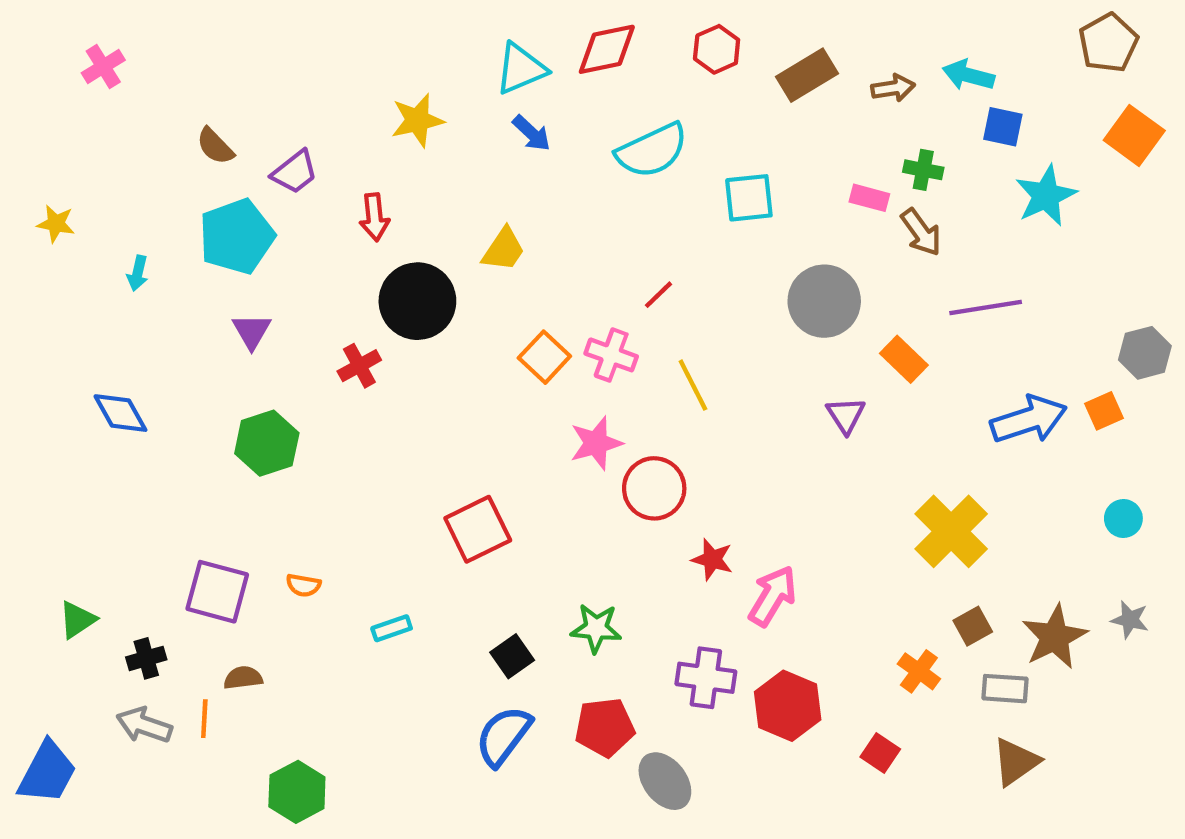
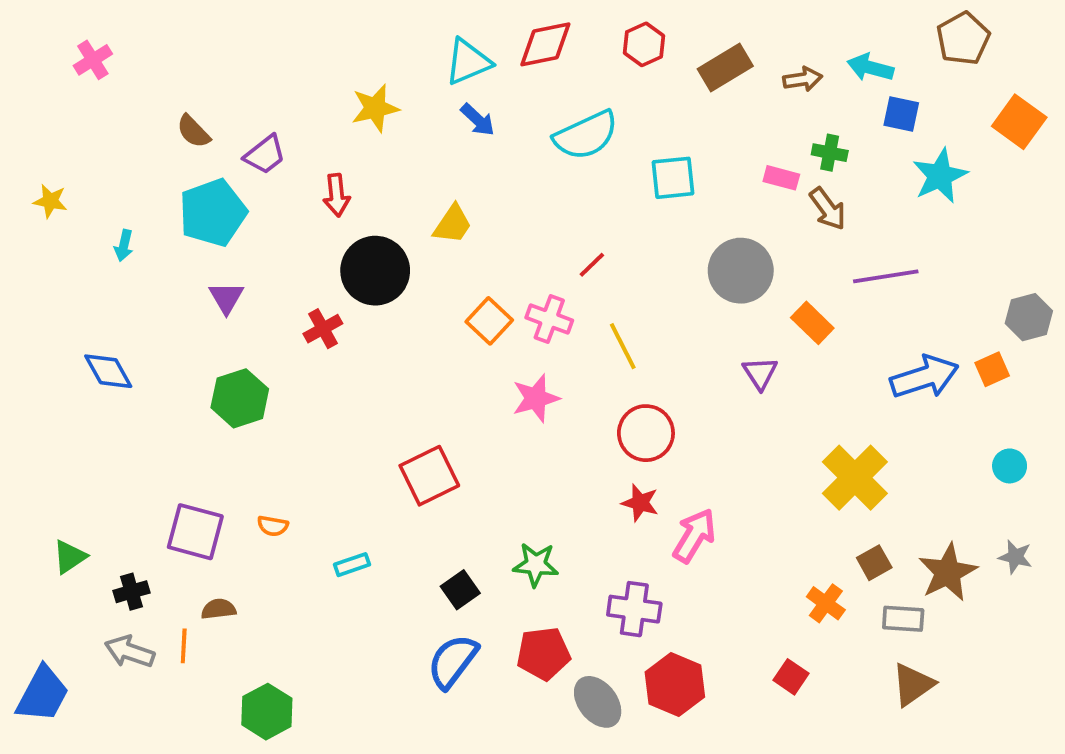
brown pentagon: (1108, 43) -> (963, 39), moved
red circle: (654, 488) -> (646, 433), moved
red hexagon: (788, 706) -> (675, 685), moved

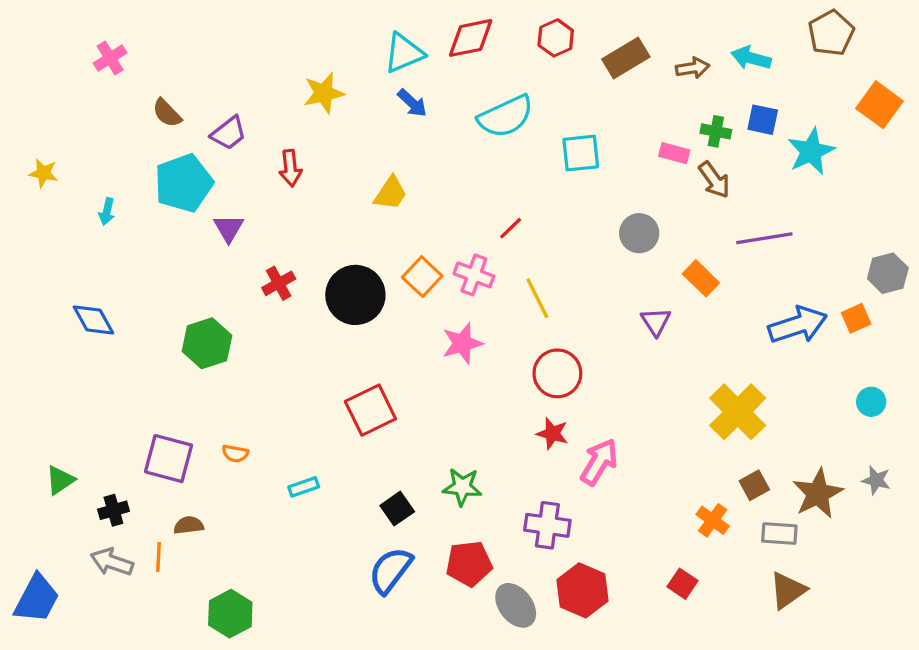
pink cross: (93, 60) -> (110, 58), moved
blue square: (901, 114) -> (763, 120), moved
black circle: (375, 271) -> (355, 295), moved
gray circle: (741, 271) -> (639, 233), size x0.7
purple triangle: (226, 298) -> (229, 228), moved

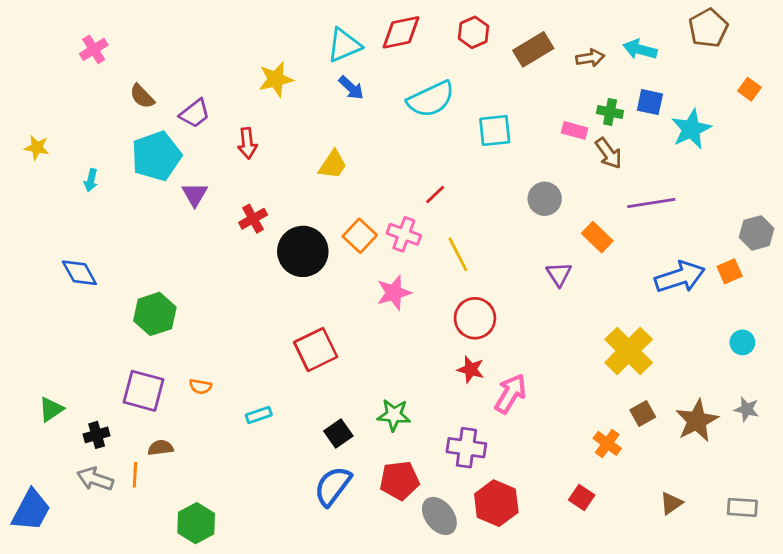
orange square: (879, 105) -> (749, 89), size x0.6
red cross: (279, 283) -> (253, 219), moved
green hexagon: (207, 343) -> (155, 314), moved
gray rectangle: (779, 534) -> (742, 507), moved
brown triangle: (788, 590) -> (671, 503), size x0.7

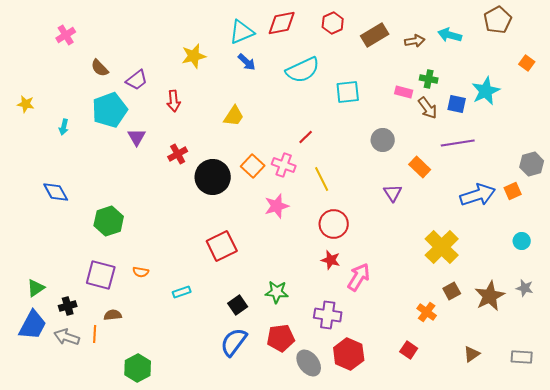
blue square: (650, 102) -> (457, 104), moved
blue trapezoid: (31, 510) -> (33, 325), moved

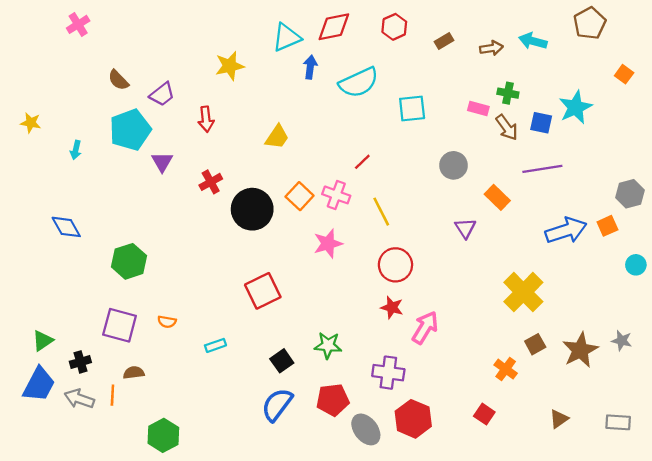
pink cross: (66, 35) -> (78, 24), moved
brown rectangle: (375, 35) -> (444, 41), size x0.6
blue arrow: (247, 62) -> (310, 67), moved, turned -126
cyan circle: (522, 241) -> (636, 265), moved

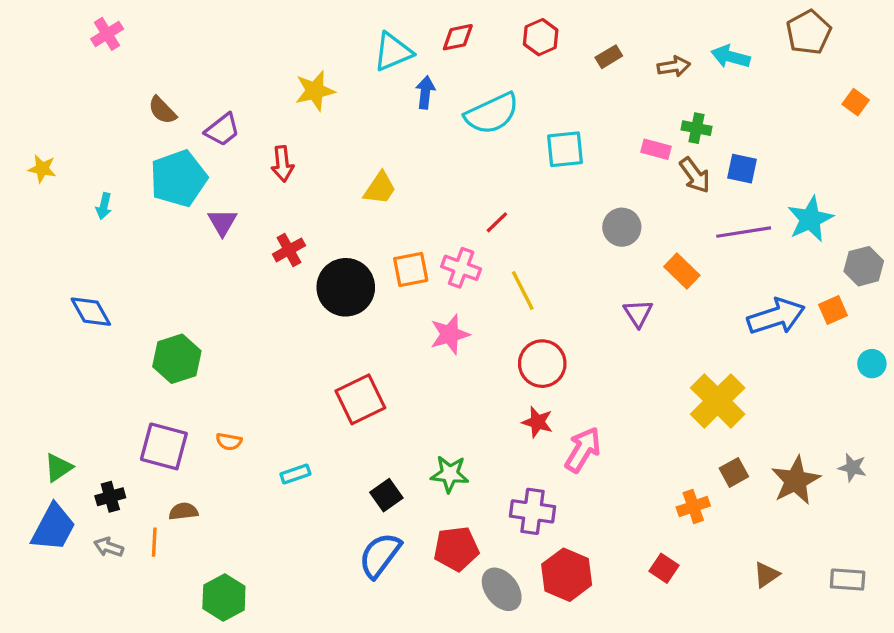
red diamond: (334, 27) -> (458, 37), size x0.7
cyan star: (575, 107) -> (810, 219), moved
orange square: (300, 196) -> (411, 269), turned 36
orange cross: (506, 369) -> (693, 506), turned 35
gray arrow: (79, 399) -> (109, 547), size x0.7

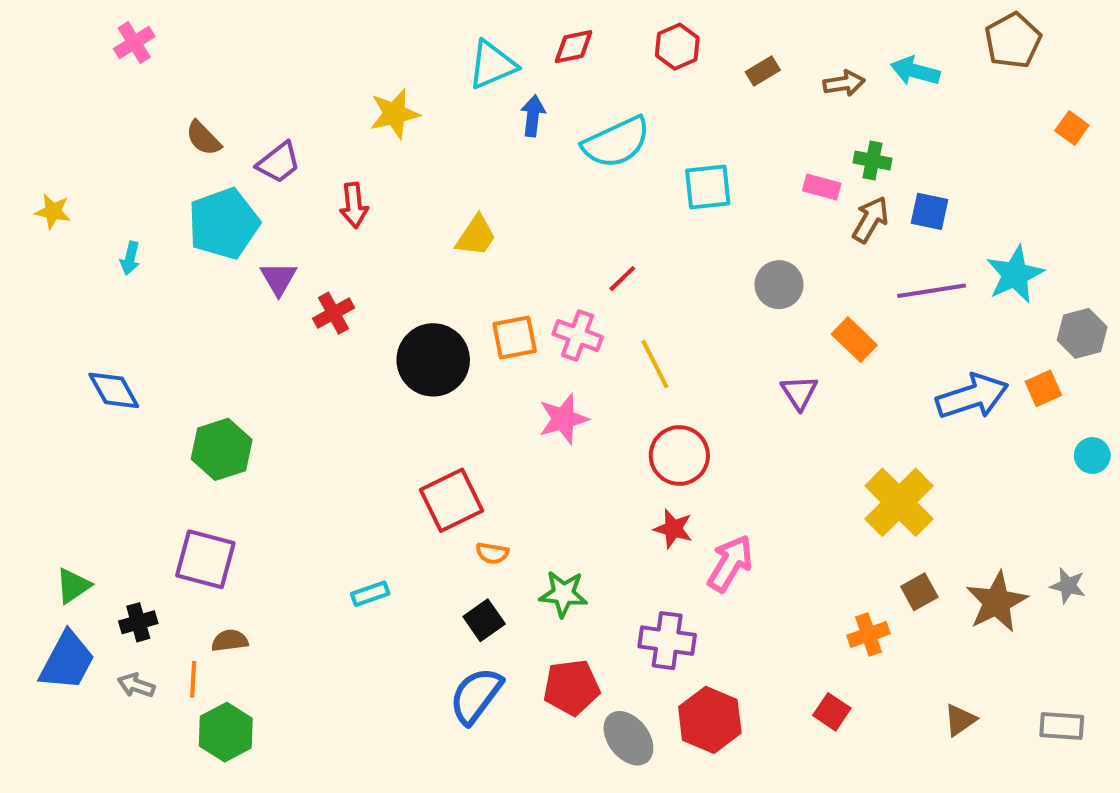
brown arrow: (695, 175) -> (871, 220), turned -114
red cross: (289, 250) -> (334, 313), moved
orange semicircle: (229, 442) -> (492, 553), moved
green hexagon: (224, 597) -> (226, 732), moved

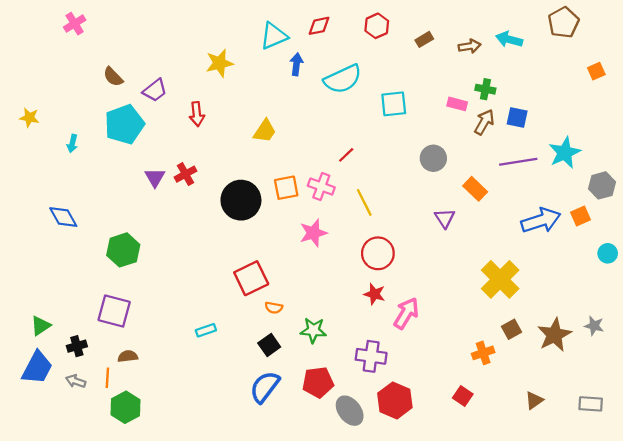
orange square: (1072, 128) -> (596, 71), turned 30
purple triangle: (279, 279) -> (155, 177), moved

